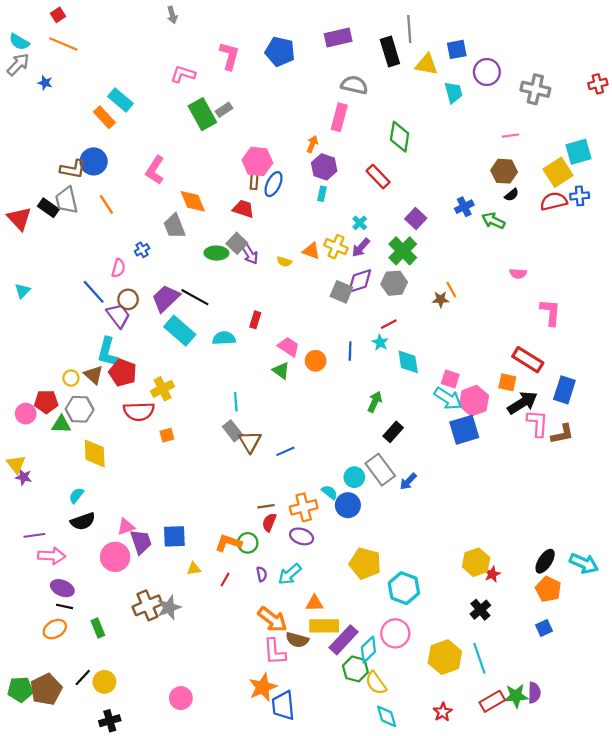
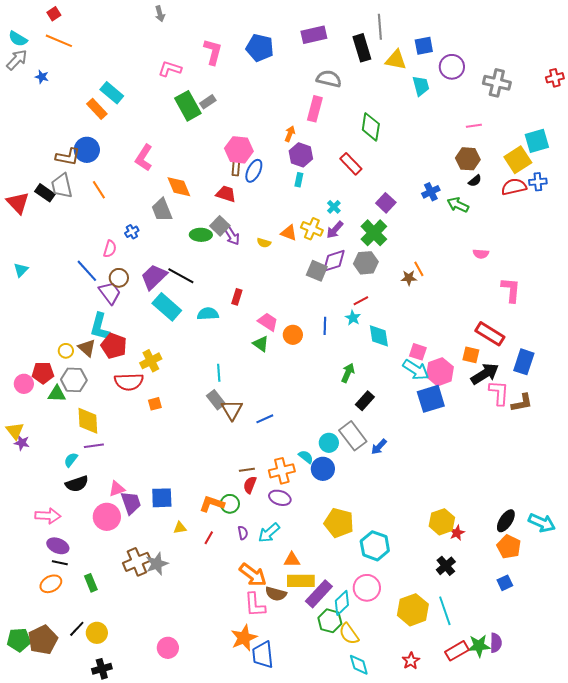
purple line: (34, 535) -> (94, 446), moved

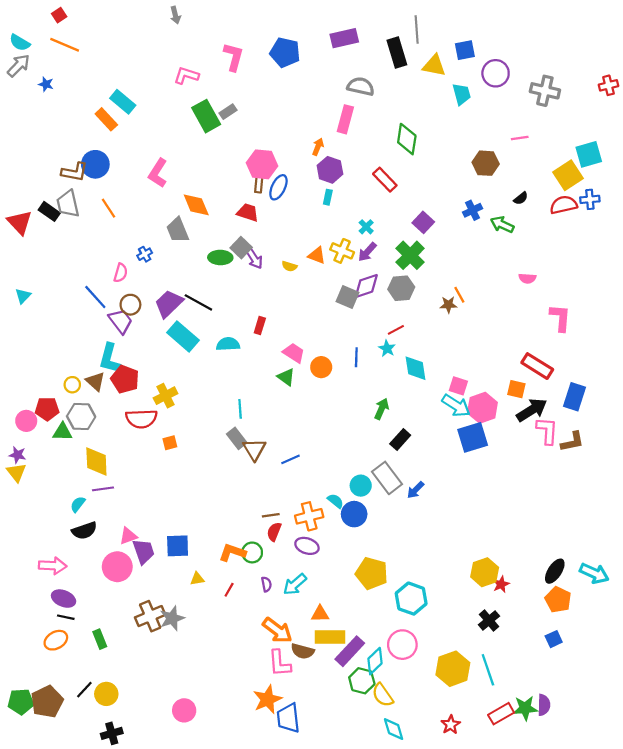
brown hexagon: (468, 159) -> (486, 163), moved
purple star: (22, 443) -> (17, 455), moved

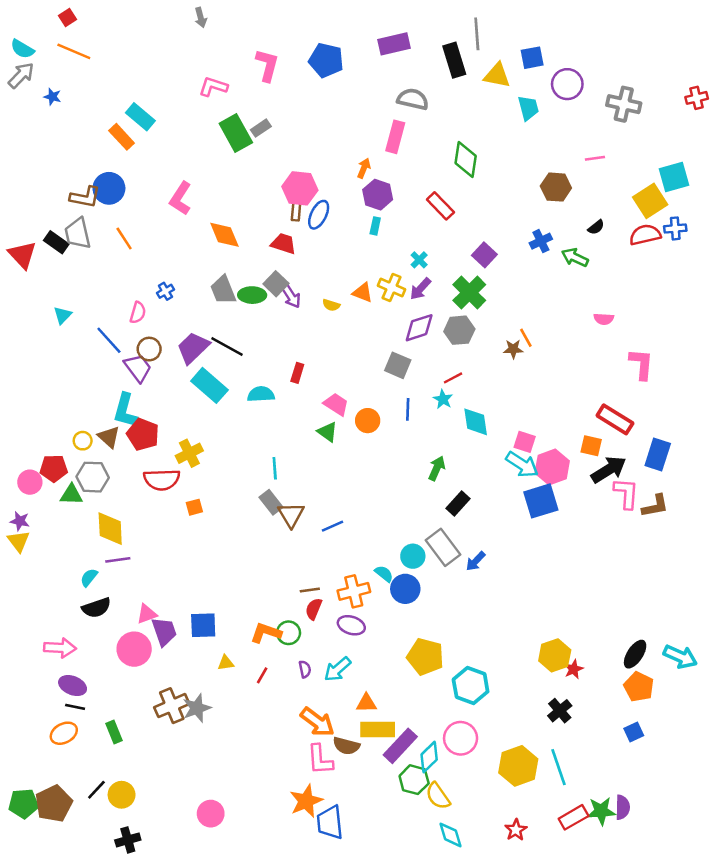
gray trapezoid: (178, 230) -> (223, 290), moved
cyan triangle: (23, 296) -> (63, 315), moved
gray square: (348, 297) -> (398, 365), moved

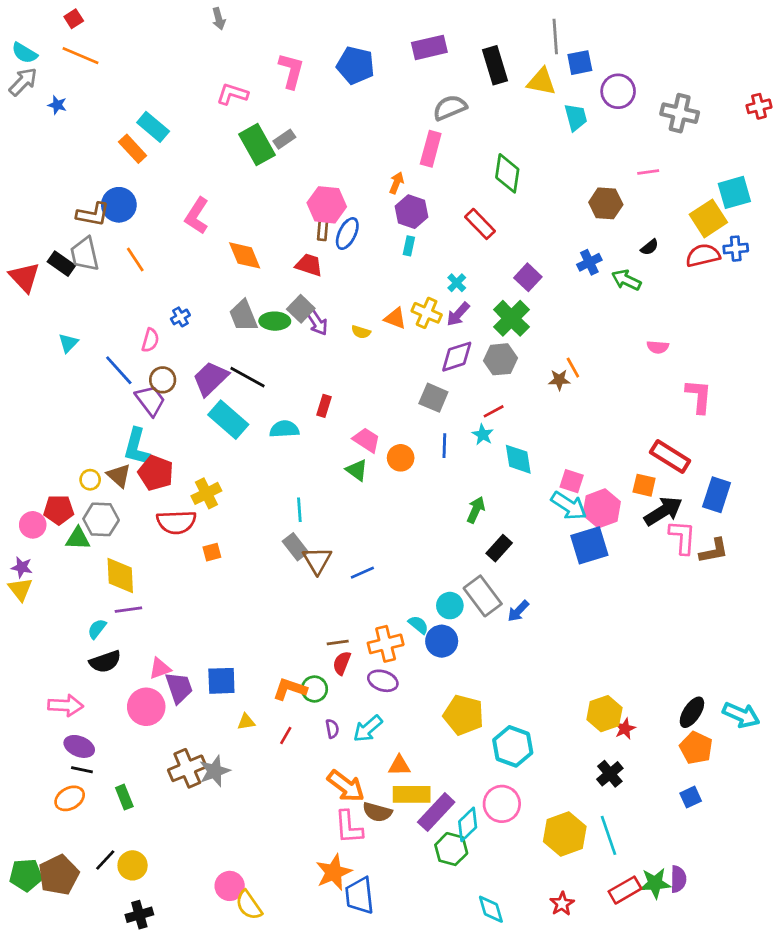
gray line: (477, 34) -> (555, 37), moved
gray semicircle: (413, 99) -> (450, 108), turned -36
yellow semicircle: (438, 796) -> (249, 905), moved

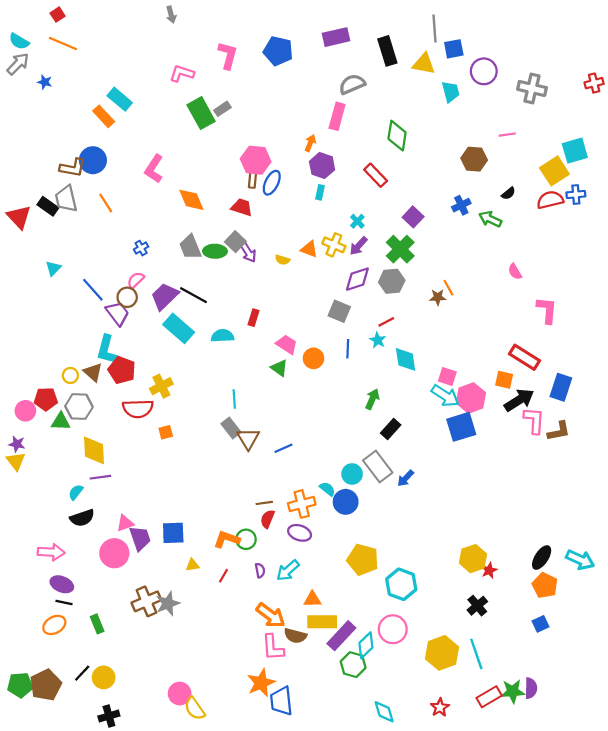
pink semicircle: (150, 340) -> (136, 280), moved, turned -150
pink semicircle: (658, 347) -> (515, 272), turned 56

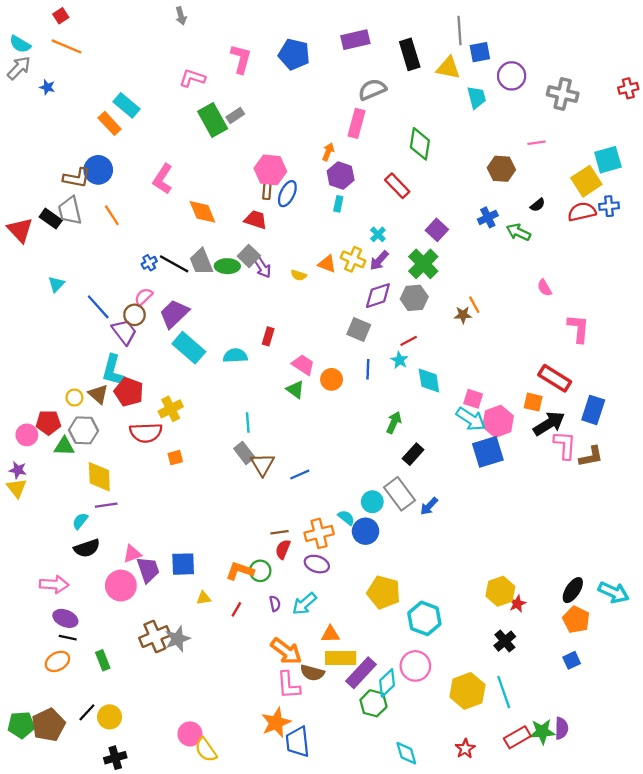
black line: (194, 295) -> (174, 264), moved

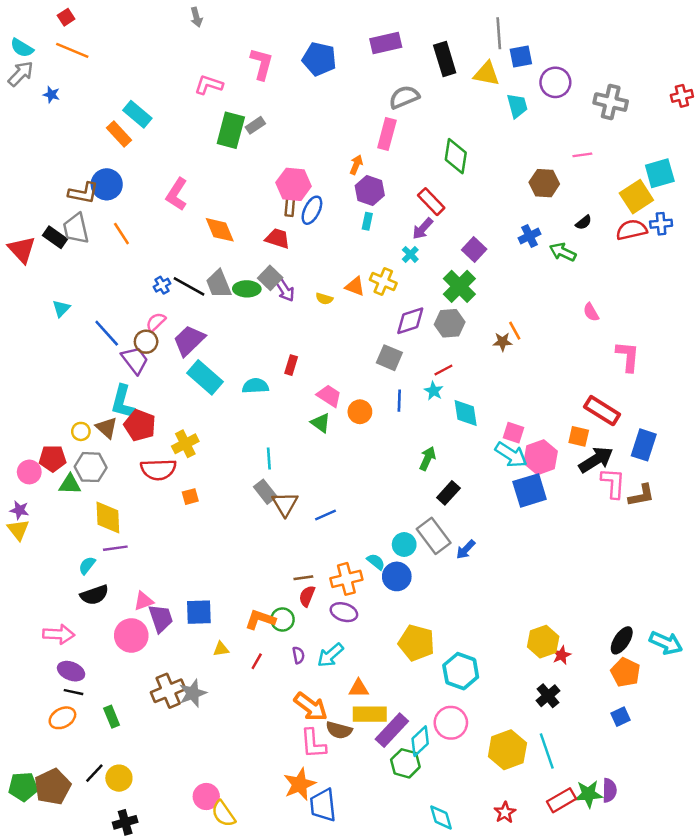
green rectangle: (213, 120) -> (231, 130), turned 44
purple arrow: (379, 260) -> (423, 229), moved

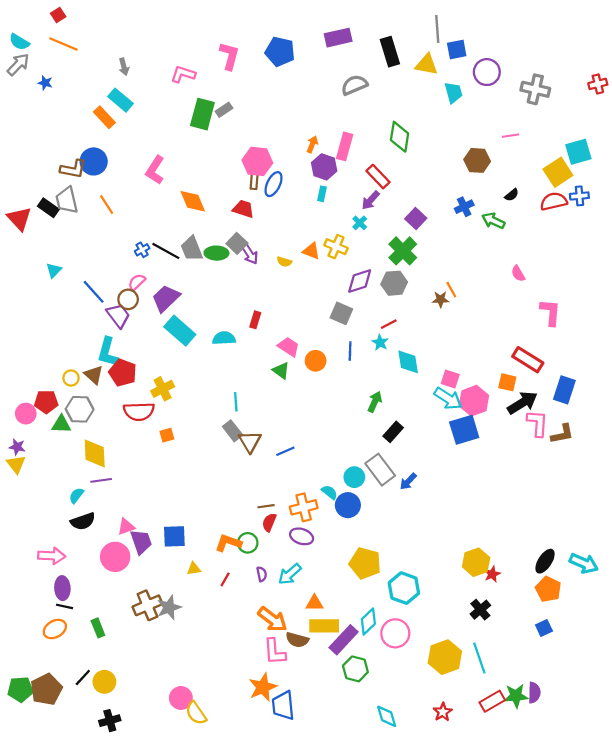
gray arrow: (196, 17) -> (124, 67), moved
pink rectangle: (387, 134) -> (345, 146), moved
purple ellipse: (71, 671) -> (62, 588), turned 65
cyan diamond: (420, 741) -> (368, 621), moved

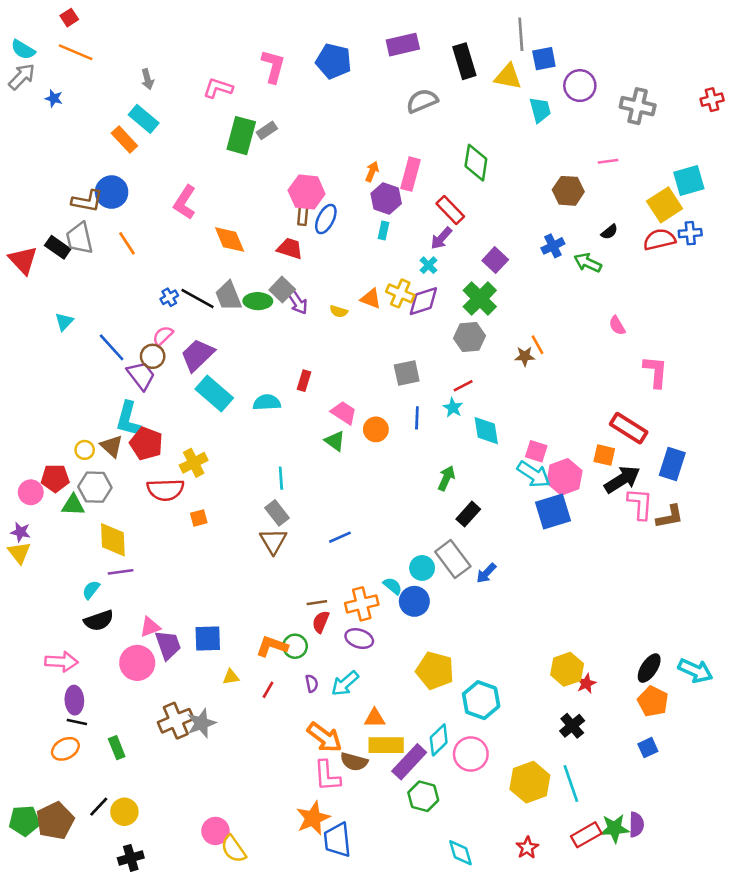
purple diamond: (360, 281) -> (423, 301), moved
gray square: (341, 313) -> (407, 373), turned -35
brown triangle: (250, 442) -> (273, 541), moved

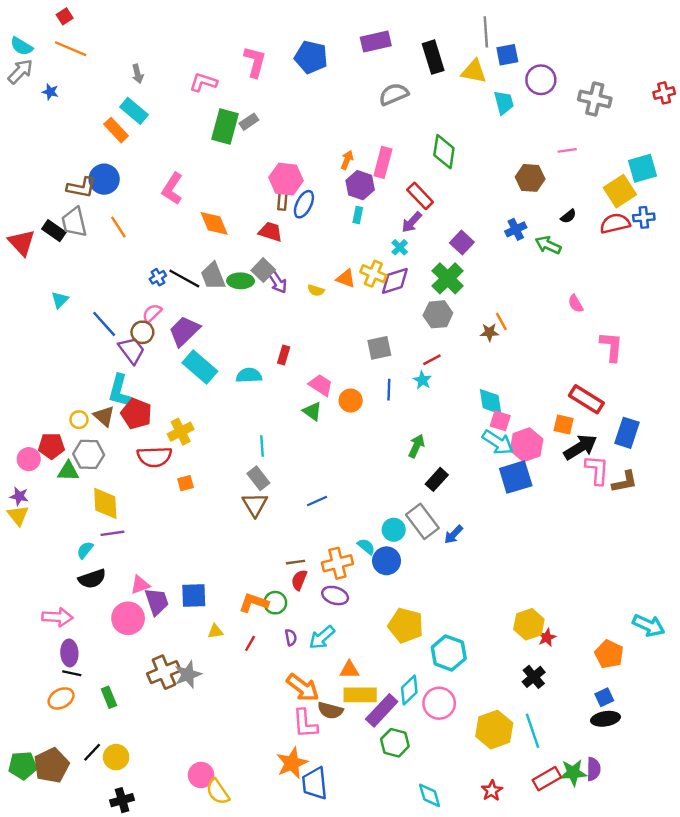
cyan diamond: (486, 431) -> (491, 402), moved
black ellipse: (649, 668) -> (605, 719), moved, turned 48

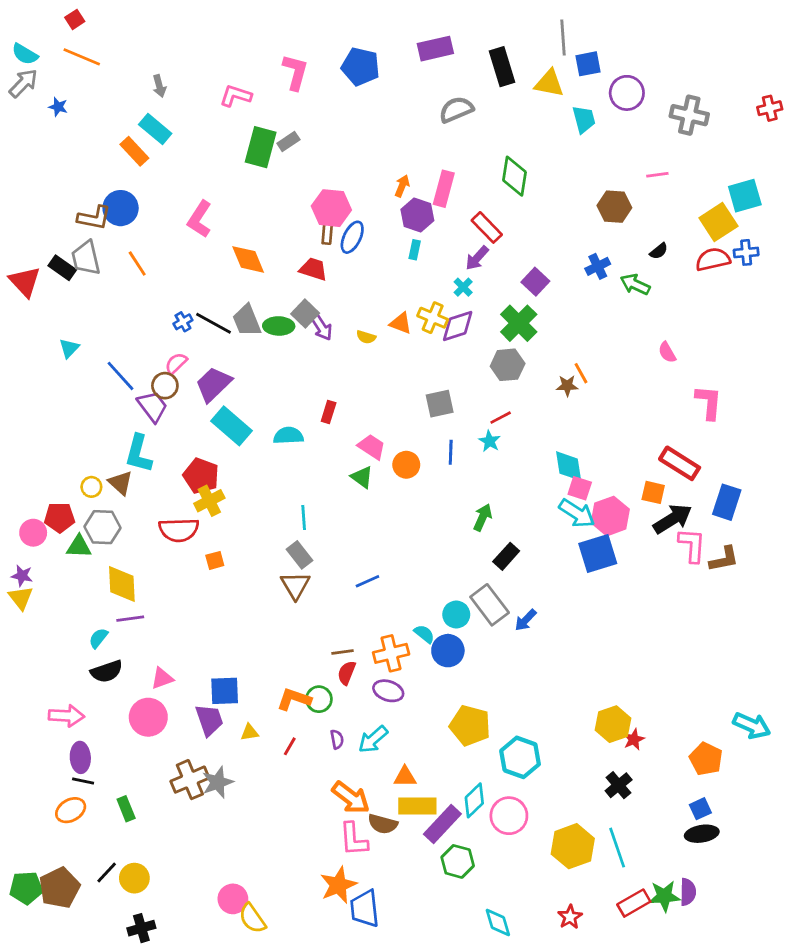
red pentagon: (136, 414) -> (201, 476), moved
purple trapezoid: (157, 602) -> (209, 720), moved

